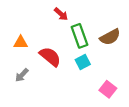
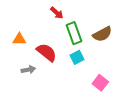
gray arrow: (22, 75) -> (28, 70), moved, turned -144

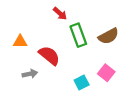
cyan square: (77, 57) -> (82, 82), moved
pink square: (100, 83) -> (106, 73), moved

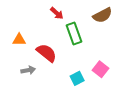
brown semicircle: (108, 36) -> (103, 15), moved

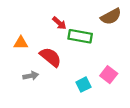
red arrow: (57, 13) -> (59, 23), moved
green rectangle: (74, 34) -> (80, 36), turned -60

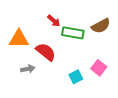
brown semicircle: (111, 16) -> (101, 26), moved
orange triangle: (21, 43) -> (19, 39), size x1.5

